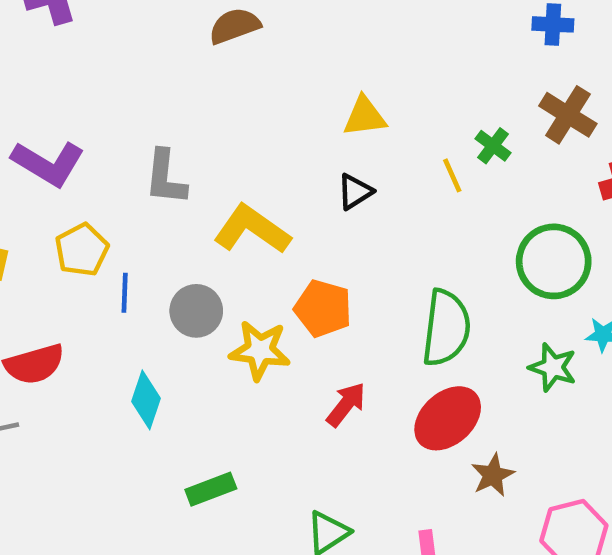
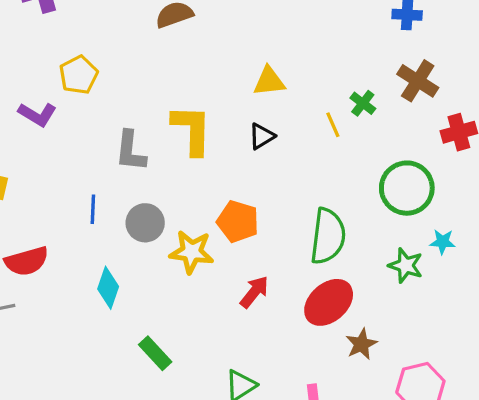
purple L-shape: (48, 163) -> (37, 114), size x0.7
gray L-shape: (165, 177) -> (130, 151), moved
yellow L-shape: (252, 229) -> (192, 130), moved, turned 56
yellow pentagon: (82, 250) -> (79, 75), moved
green rectangle: (211, 489) -> (155, 353), turned 68

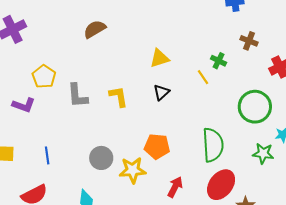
brown cross: (418, 81) -> (249, 41), size x0.7
yellow L-shape: (192, 130) -> (119, 96), size x0.7
gray L-shape: (130, 151) -> (77, 96), moved
blue line: (93, 209) -> (47, 155), moved

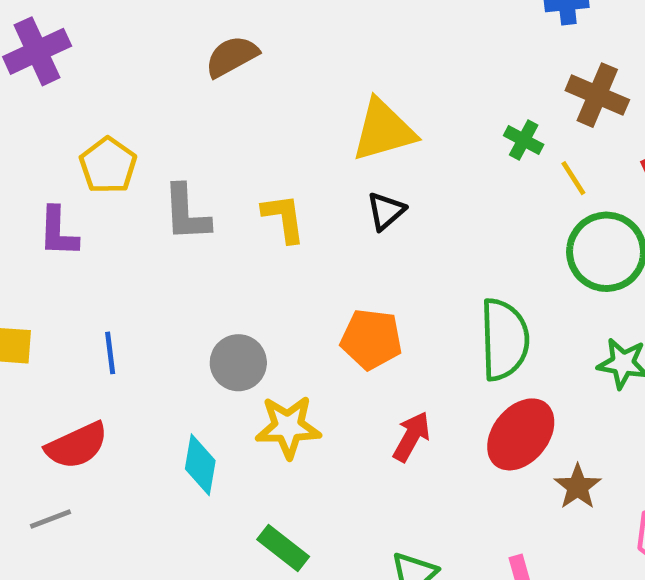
brown cross: (249, 41) -> (597, 95), size x1.4
yellow triangle: (159, 58) -> (384, 130), size x1.4
yellow line: (203, 77) -> (573, 178), moved
purple L-shape: (24, 105) -> (58, 232), turned 70
yellow star: (133, 170) -> (288, 427), moved

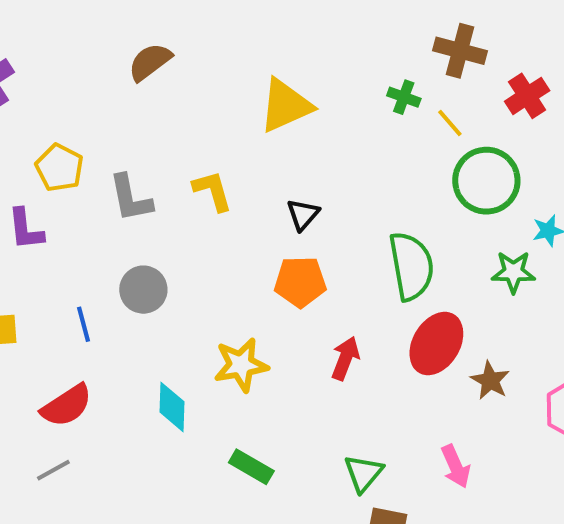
black triangle: (386, 211) -> (303, 215), moved
gray circle: (238, 363) -> (143, 290), moved

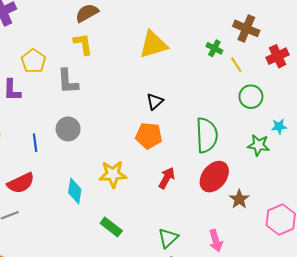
green circle: (486, 181) -> (251, 97), size x0.7
yellow L-shape: (212, 191) -> (83, 44), moved

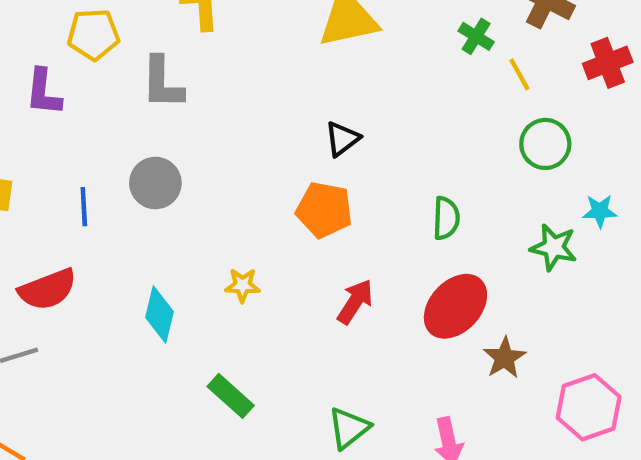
yellow pentagon: (33, 61) -> (93, 34), turned 30
green semicircle: (207, 135) -> (446, 218), size x0.6
yellow star: (113, 174) -> (243, 285), size x0.6

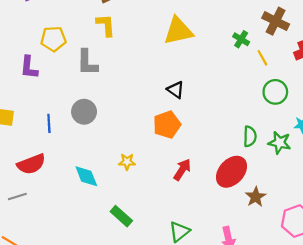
black triangle: (342, 139) -> (176, 90), turned -48
orange pentagon: (324, 210) -> (167, 125), turned -30
green semicircle: (446, 218) -> (250, 136), moved
cyan diamond: (160, 315) -> (86, 176), turned -35

